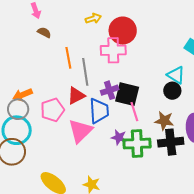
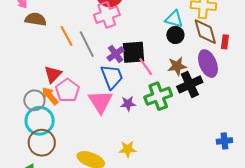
brown semicircle: (44, 32) -> (36, 19), size x1.5
orange arrow: (23, 95) -> (50, 96), moved, turned 90
red triangle: (76, 96) -> (53, 74), moved
purple star: (119, 137) -> (128, 104), moved

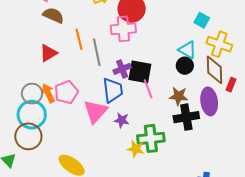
red triangle: (53, 74) -> (48, 53), moved
green cross: (158, 96) -> (151, 138), moved
yellow star: (128, 149) -> (136, 149), moved

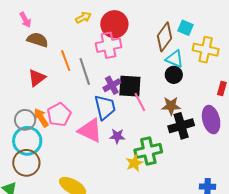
brown diamond: (215, 70) -> (165, 37), moved, turned 44
purple ellipse: (209, 101) -> (211, 120), moved
pink triangle: (95, 111) -> (90, 130), turned -40
yellow star: (136, 149) -> (134, 163), turned -30

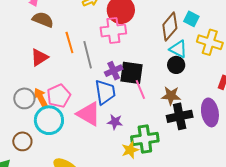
cyan circle: (27, 141) -> (49, 120), moved
brown circle: (26, 163) -> (22, 141), size x0.7

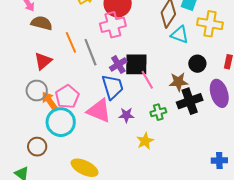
black circle: (176, 65) -> (197, 64), moved
gray circle: (24, 98) -> (37, 91), moved
green cross: (145, 139) -> (158, 112), moved, size x0.6

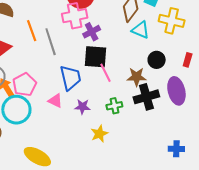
purple cross: (118, 64) -> (92, 32), moved
pink triangle: (99, 111) -> (55, 101), size x0.6
blue cross: (219, 160) -> (176, 149), moved

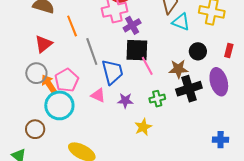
gray line: (51, 42) -> (92, 52), moved

